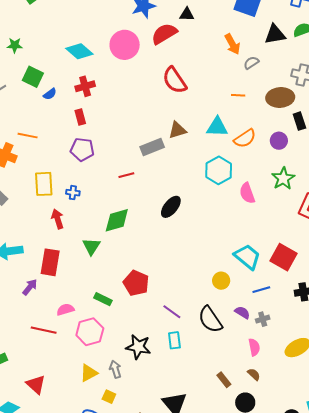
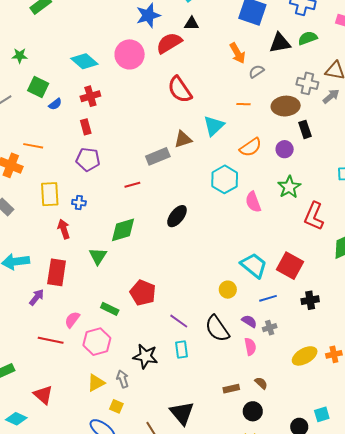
cyan triangle: (217, 127) -> (214, 126), moved, turned -45
pink semicircle: (65, 310) -> (72, 320), turned -36
pink semicircle: (254, 347) -> (250, 347), moved
brown rectangle: (224, 380) -> (231, 389), turned -63

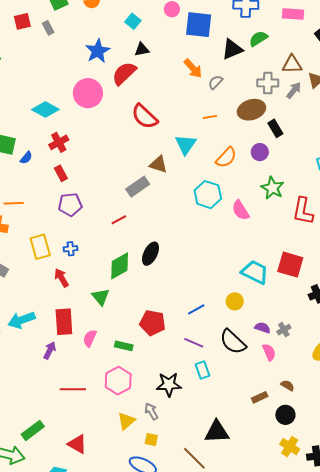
brown triangle: (183, 139) -> (159, 164), turned 48
black ellipse: (177, 216) -> (150, 254), moved
blue line: (268, 298) -> (196, 309), moved
pink semicircle: (72, 320) -> (90, 338), moved
black triangle: (182, 413) -> (217, 432), turned -40

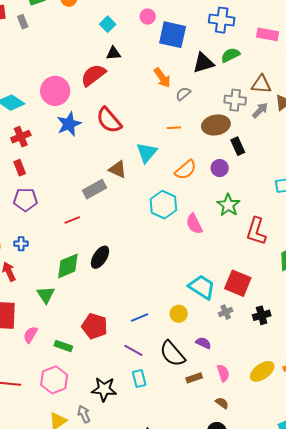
blue star: (98, 51) -> (69, 124), moved
gray cross: (284, 330) -> (226, 312), moved
pink semicircle: (269, 352) -> (223, 373), moved
brown rectangle: (260, 397) -> (194, 378), moved

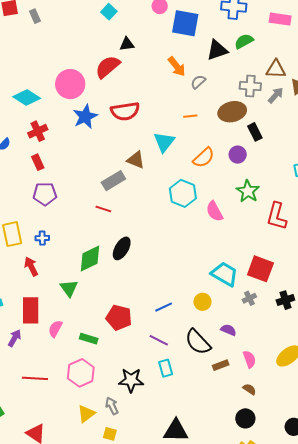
cyan square: (108, 24) -> (109, 12), moved
red semicircle: (109, 120) -> (125, 111), turned -56
red line: (72, 220) -> (103, 209), moved, turned 42

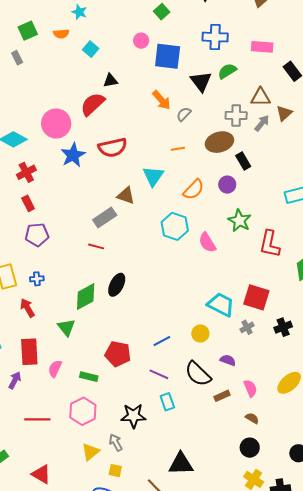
black triangle: (217, 50) -> (201, 81), turned -45

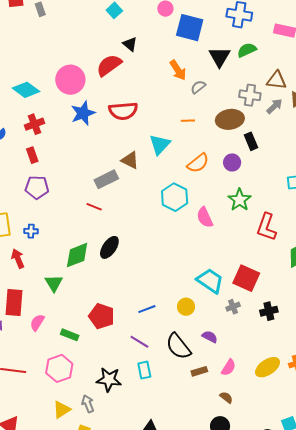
black triangle: (111, 80) -> (130, 44), turned 42
pink semicircle: (250, 388) -> (228, 368), turned 48

